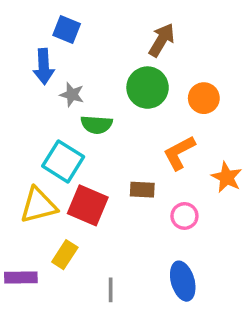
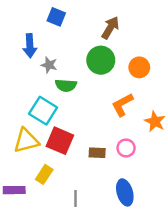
blue square: (67, 30) -> (56, 17), moved
brown rectangle: (142, 190) -> (97, 153), moved

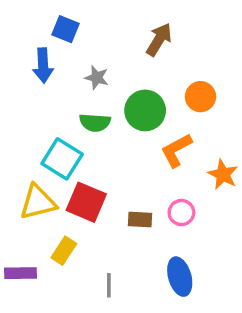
blue square: (56, 17) -> (66, 29), moved
green circle: (101, 60) -> (145, 110), moved
gray star: (49, 65) -> (97, 78), moved

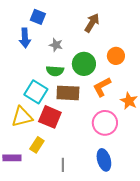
pink circle: (181, 213) -> (105, 123), size x1.6
brown rectangle: (140, 219) -> (68, 93), moved, size x1.6

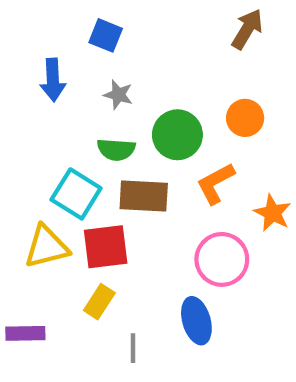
blue square: (38, 17) -> (106, 35), moved
brown arrow: (92, 23) -> (247, 29), moved
red square: (50, 117) -> (106, 247), turned -30
yellow rectangle: (37, 145) -> (99, 302), moved
blue ellipse: (104, 160) -> (196, 321), moved

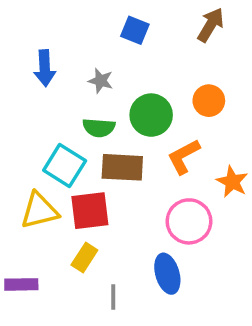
blue square: (106, 35) -> (135, 30), moved

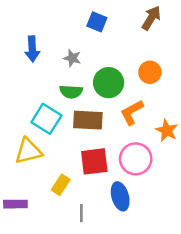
red square: (90, 211) -> (94, 161), moved

